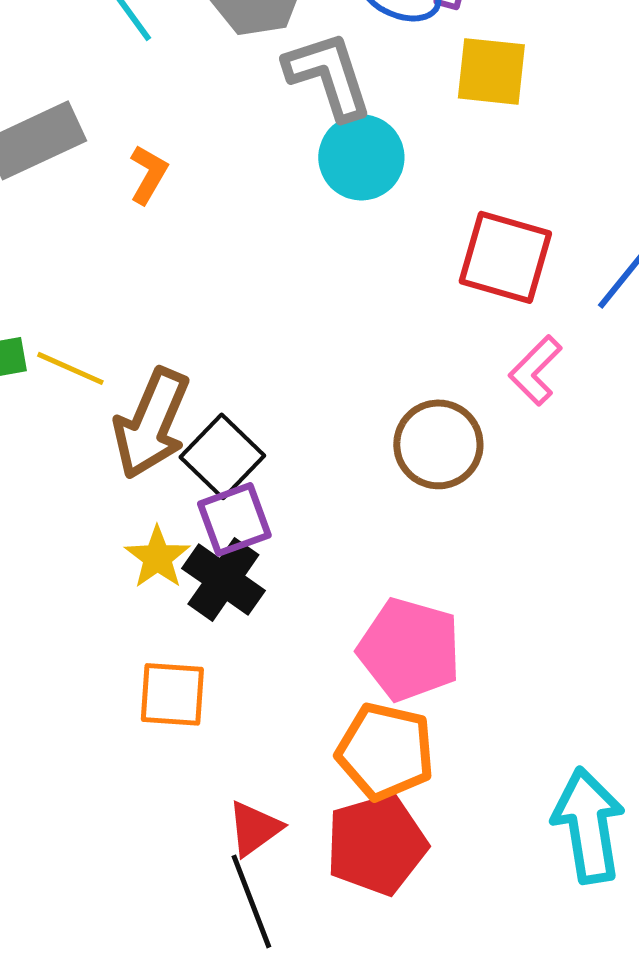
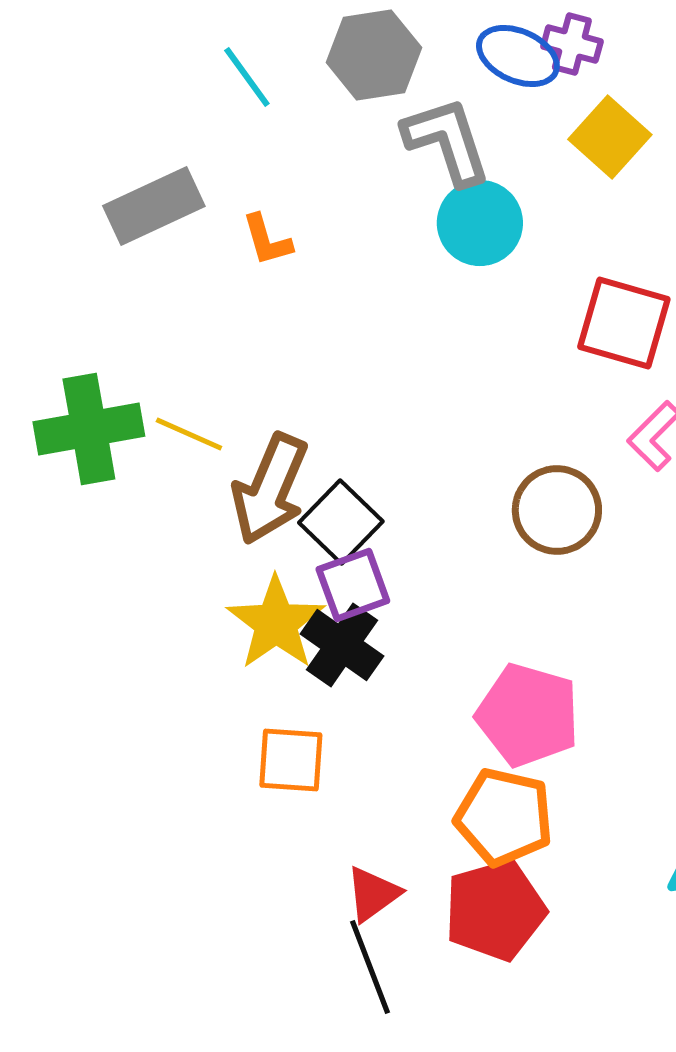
yellow square: (491, 71) -> (610, 137), turned 36
orange L-shape: (148, 174) -> (267, 240), turned 134
yellow star: (157, 557) -> (276, 623), size x1.5

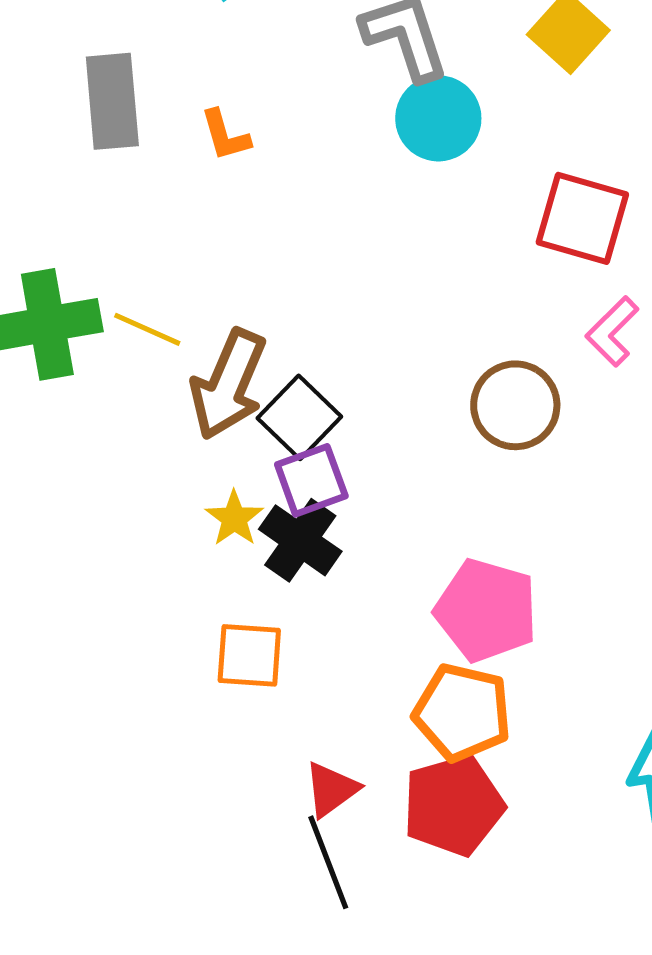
gray rectangle: (154, 206) -> (112, 101), turned -70
yellow star: (276, 623) -> (234, 518), size x0.6

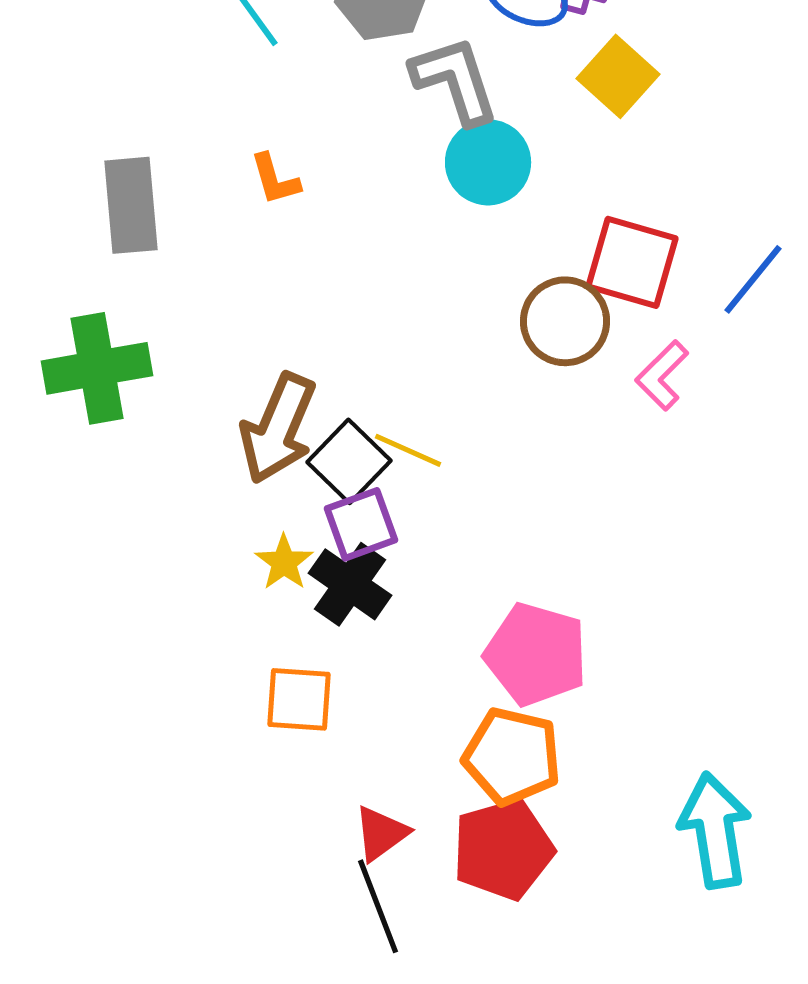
gray rectangle: (112, 101) -> (131, 205), moved
yellow line: (147, 329) -> (408, 450), moved
brown circle: (515, 405) -> (565, 321), moved

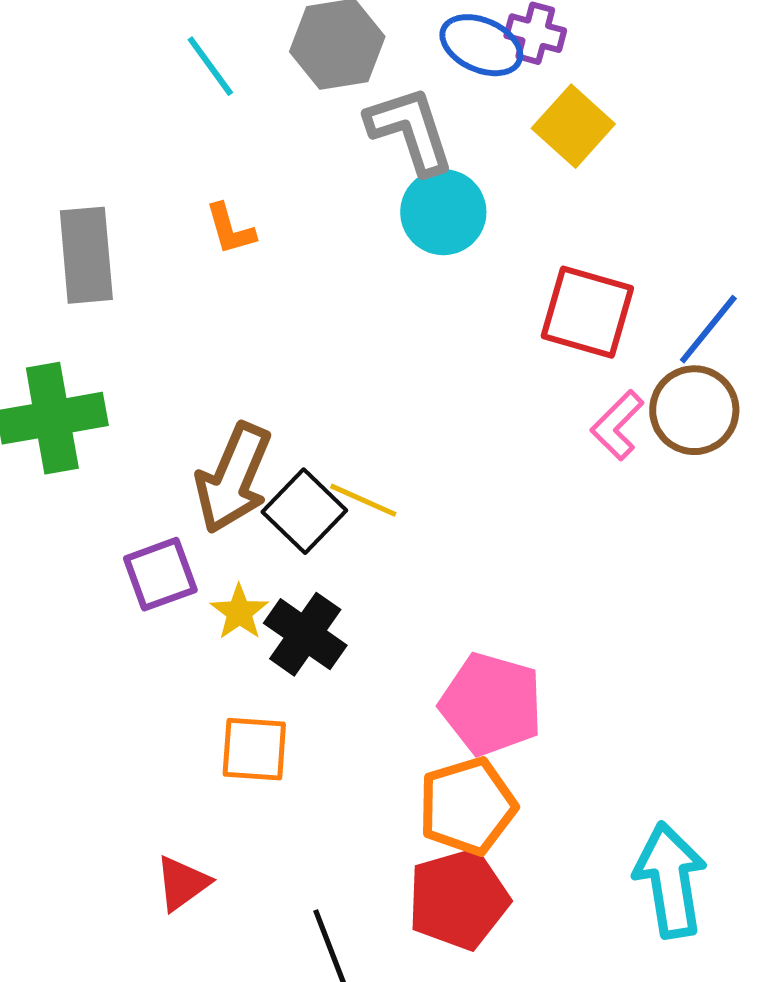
brown circle: (565, 321) -> (694, 410), moved
purple square: (361, 524) -> (160, 574), moved
orange pentagon: (512, 756) -> (467, 806), turned -30
red triangle: (381, 833) -> (182, 883), moved

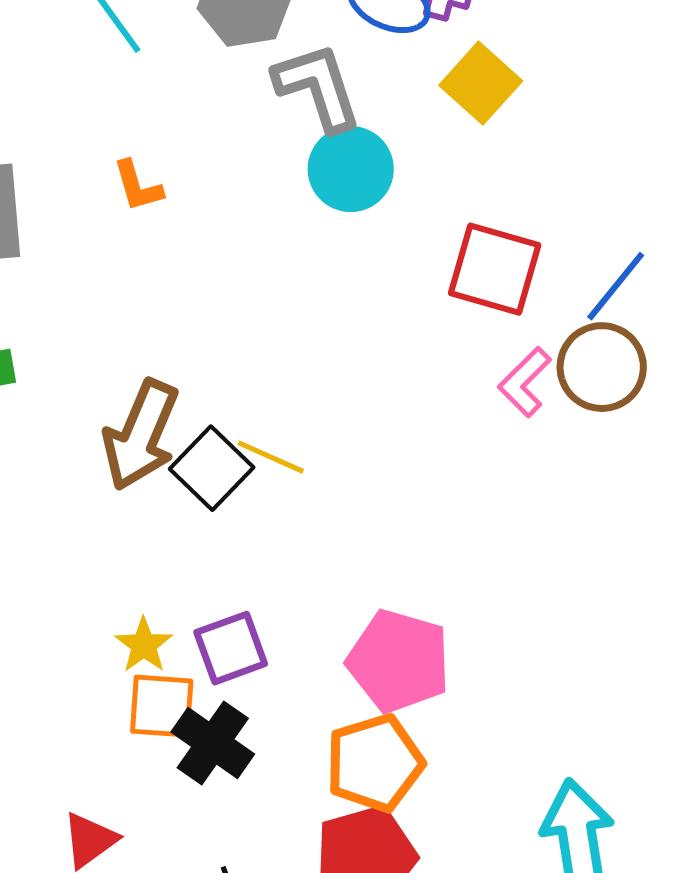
purple square: (160, 574) -> (231, 648), moved
yellow star: (239, 612) -> (144, 645), moved
black cross: (305, 634) -> (213, 743), moved

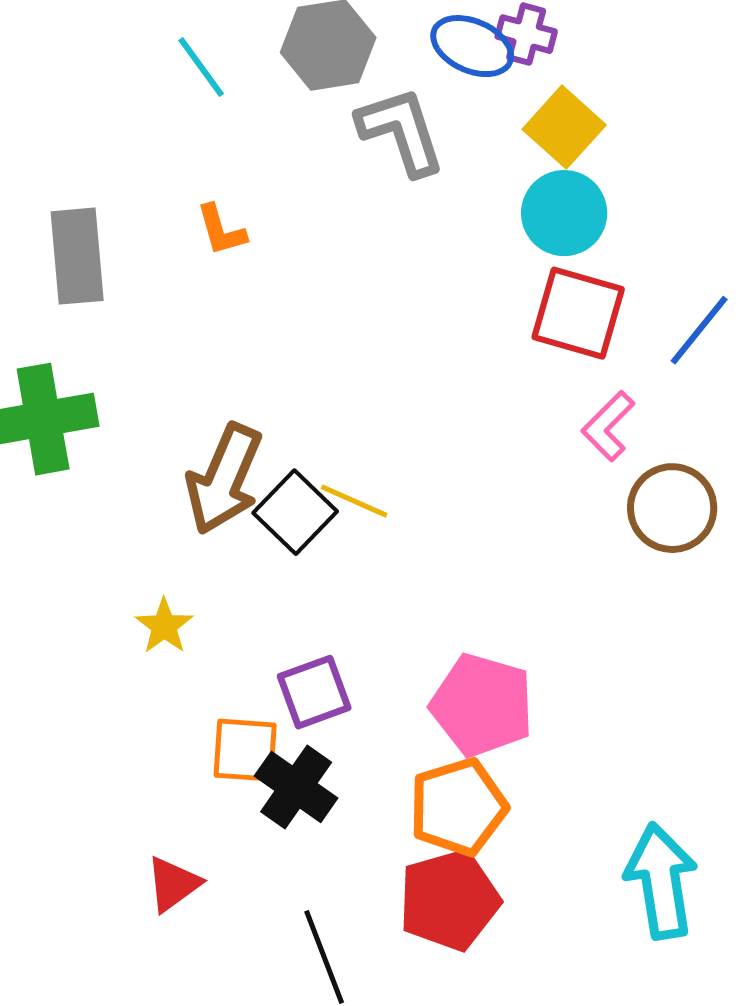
cyan circle: (351, 169) -> (564, 213), moved
brown circle: (602, 367) -> (672, 508), moved
yellow star: (144, 645) -> (164, 626), moved

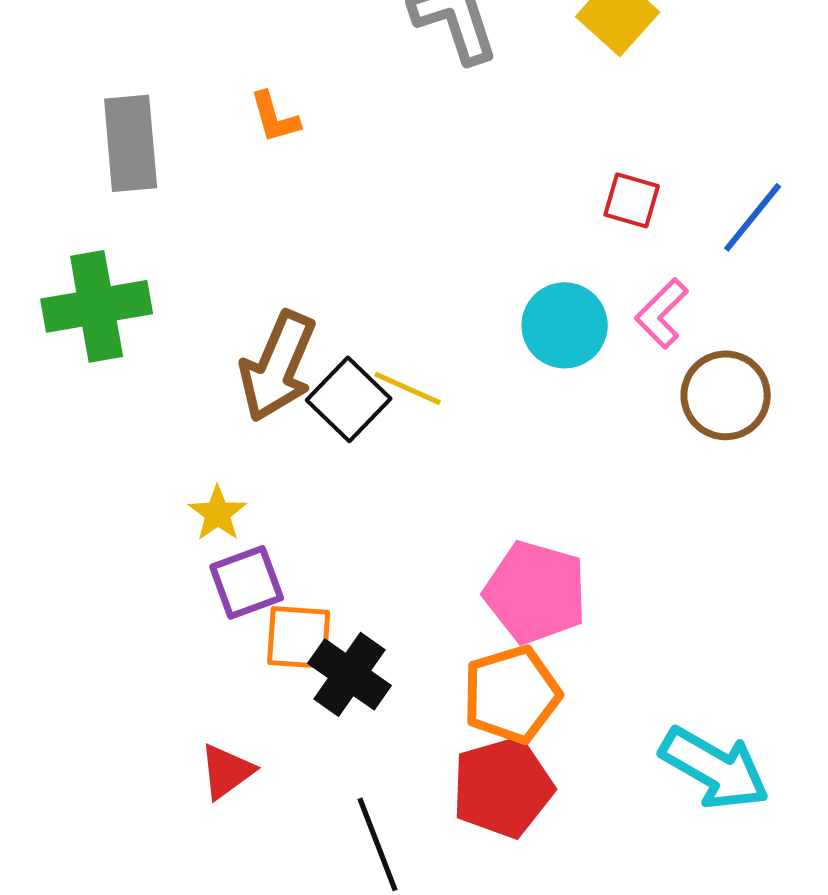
cyan circle: (564, 213) -> (565, 325), moved
red square: (578, 313) -> (632, 200), size x0.6
purple square: (314, 692) -> (247, 582), moved
cyan arrow: (661, 881) -> (715, 768), turned 129

